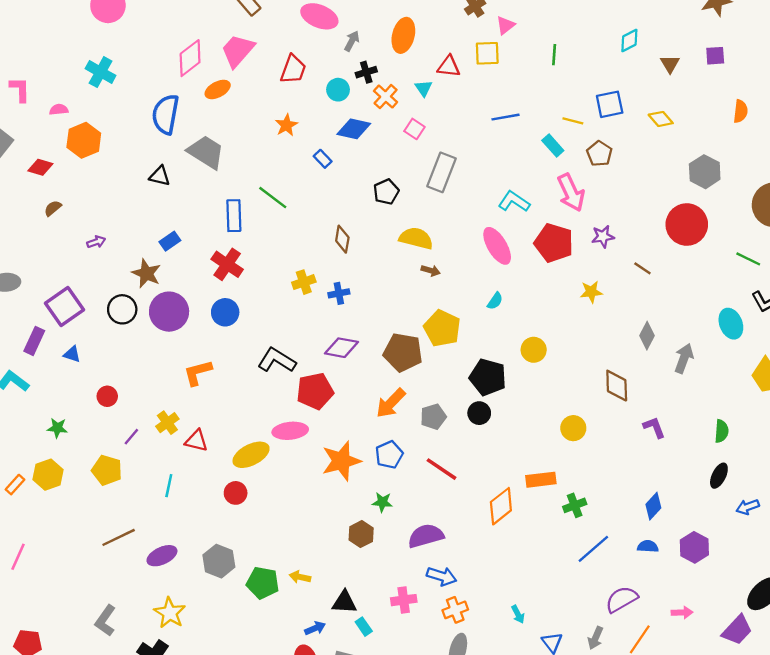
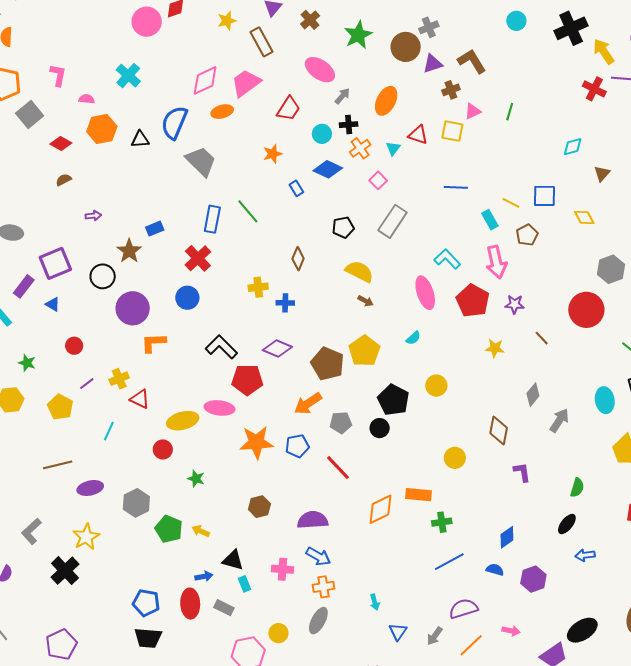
green line: (554, 55) -> (510, 112), moved
black triangle: (160, 176) -> (140, 139), moved, turned -30
purple circle: (169, 312) -> (133, 308), moved
green star: (382, 502) -> (196, 479), moved

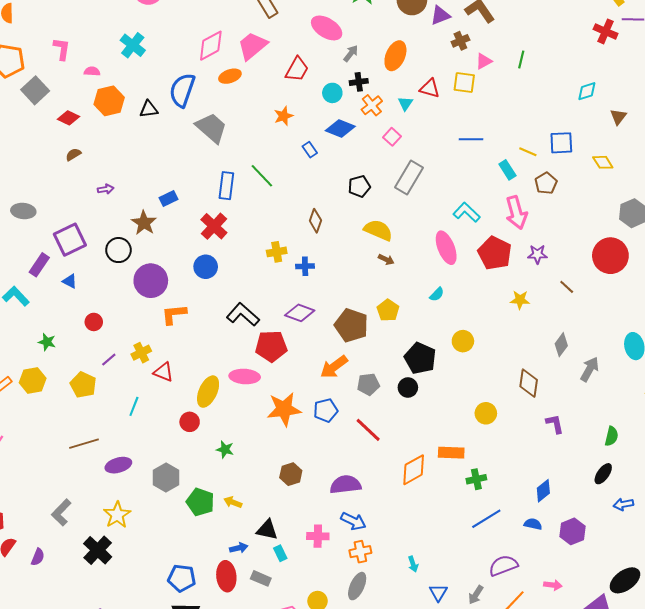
yellow pentagon: (364, 351) -> (388, 310), size x0.7
yellow ellipse: (183, 421) -> (208, 392), turned -48

